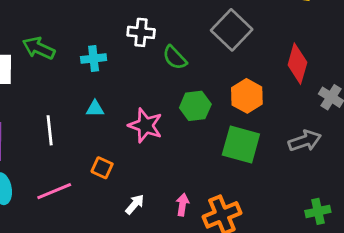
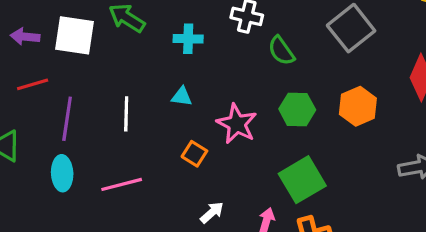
green square: (241, 144) -> (302, 180), moved, turned 36
orange square: (102, 168) -> (194, 154), moved

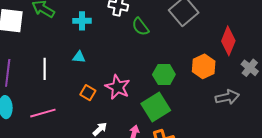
orange hexagon: (358, 106) -> (204, 66), moved
green hexagon: (297, 109) -> (164, 74), moved
pink star: (237, 124) -> (118, 87), moved

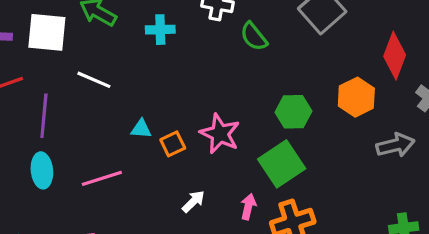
cyan triangle: (79, 57) -> (141, 129), moved
white line: (45, 69) -> (94, 80), moved, turned -65
orange square: (88, 93) -> (173, 144), turned 35

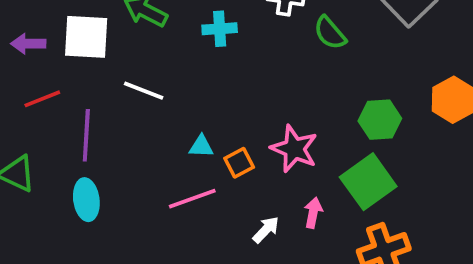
pink line: (102, 178) -> (192, 199), moved
pink arrow: (248, 207) -> (313, 213), moved

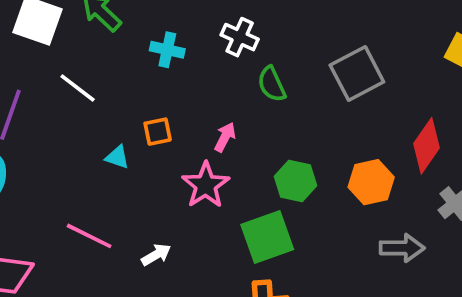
orange square: (239, 163) -> (158, 132), moved
pink line: (192, 199) -> (89, 236), moved, turned 30
pink arrow: (313, 213) -> (225, 137), moved

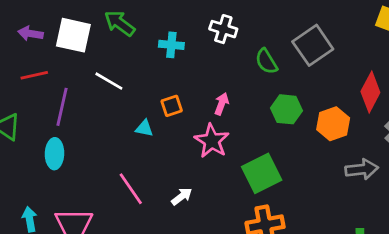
green semicircle: (272, 84) -> (266, 61), moved
green hexagon: (295, 181) -> (287, 109), moved
pink line: (89, 236) -> (131, 189), turned 36

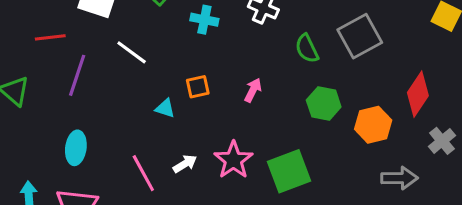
pink star: (212, 141) -> (233, 160), moved
cyan ellipse: (55, 154) -> (76, 148), moved
white arrow: (182, 196) -> (185, 164), moved

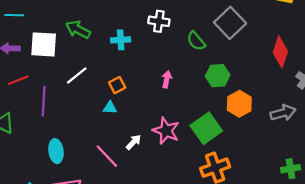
white line: (132, 52) -> (77, 76), turned -60
orange square: (198, 87) -> (117, 85), moved
orange hexagon: (373, 125) -> (239, 104), moved

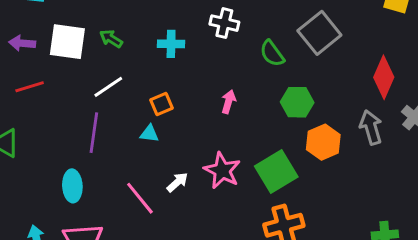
green arrow: (78, 30) -> (111, 39), moved, size x0.7
purple line: (44, 101) -> (94, 133), moved
gray arrow: (283, 113) -> (371, 127), moved, turned -95

